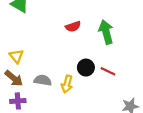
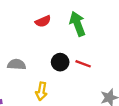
gray semicircle: (43, 80) -> (17, 64), moved
yellow arrow: (67, 84) -> (41, 91), moved

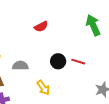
green arrow: (77, 24) -> (93, 25), moved
yellow arrow: (41, 91) -> (43, 88), turned -42

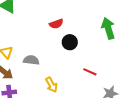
black circle: (58, 61) -> (70, 42), moved
red line: (78, 62) -> (90, 72), moved

